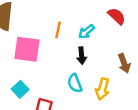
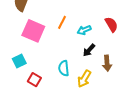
black arrow: (82, 56) -> (89, 50), moved, turned 32

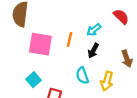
orange line: (62, 22) -> (69, 39), moved
black arrow: (89, 50) -> (93, 51), moved

